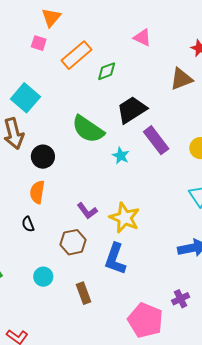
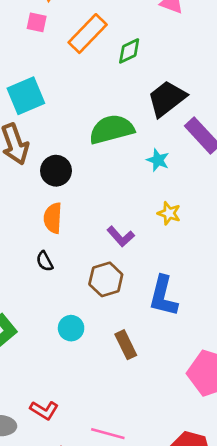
cyan square: (25, 98) -> (26, 96), turned 32
green semicircle: (88, 129) -> (112, 129), turned 136
yellow star: (125, 218) -> (169, 213), moved, size x0.6

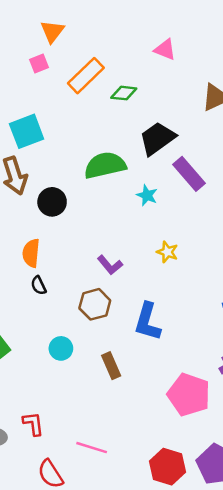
pink square: (37, 22) -> (39, 64), turned -36
green diamond: (129, 51) -> (124, 93), turned 30
yellow star: (169, 213) -> (167, 252), moved
orange semicircle: (53, 218) -> (31, 253), moved
red L-shape: (44, 410) -> (33, 424), turned -130

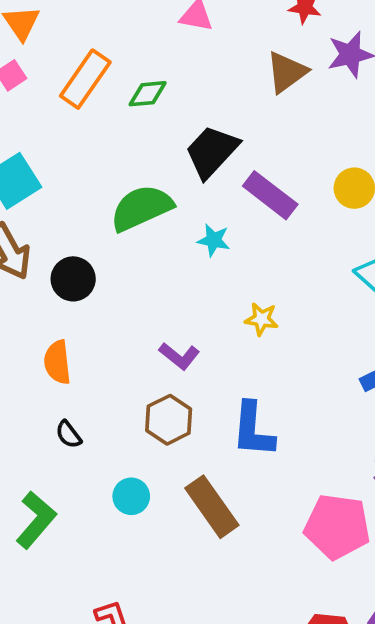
black semicircle: (39, 285) -> (68, 434), moved
brown rectangle: (111, 366) -> (212, 507), size x1.5

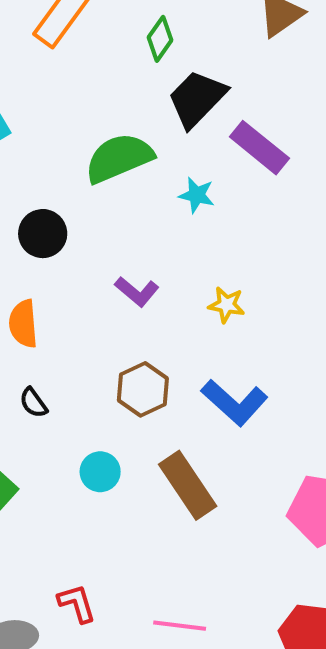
green diamond: (148, 94) -> (160, 39), moved, turned -51
yellow star: (262, 319) -> (226, 305), moved
purple L-shape: (179, 356) -> (137, 292), moved
blue L-shape: (253, 430) -> (235, 402), turned -54

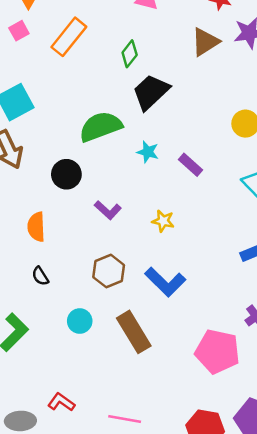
purple rectangle: (259, 148) -> (190, 165), moved, size x0.7
black circle: (43, 234) -> (66, 174), moved
red L-shape: (77, 603) -> (61, 402), turned -40

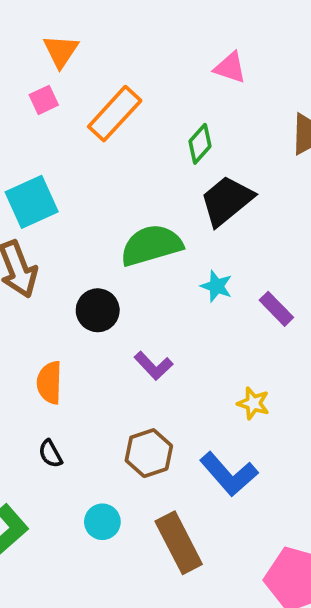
yellow star: (163, 221) -> (253, 403), moved

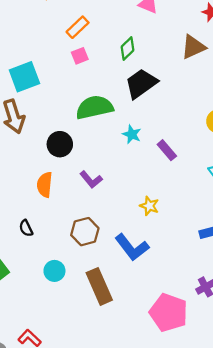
pink square: (44, 100) -> (80, 56), moved
orange rectangle: (115, 114) -> (78, 27), size x0.7
orange semicircle: (49, 383) -> (45, 185), moved

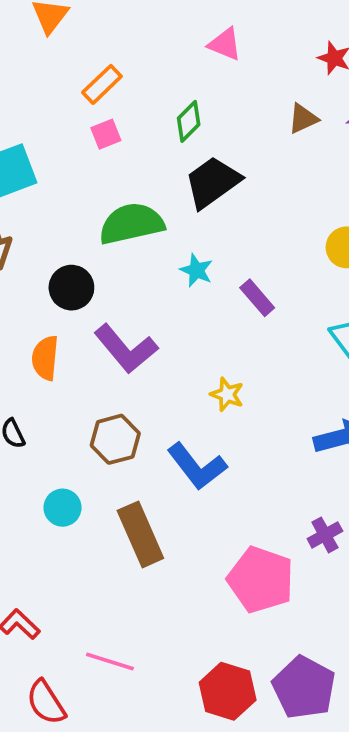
brown triangle: (193, 47) -> (303, 119), size x0.7
purple L-shape: (91, 179) -> (126, 349), size x1.6

